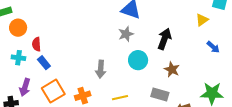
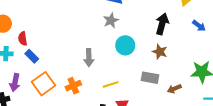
black arrow: (164, 39) -> (162, 24), moved

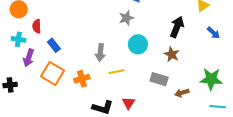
blue rectangle: (32, 56) -> (54, 45), moved
purple arrow: (15, 82) -> (29, 58), moved
orange square: (44, 84) -> (53, 73), turned -30
yellow line: (111, 84) -> (117, 72), moved

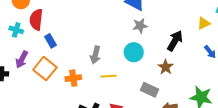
gray star: (126, 18) -> (140, 26), moved
red semicircle: (37, 26) -> (36, 20), size x1.5
purple arrow: (29, 58) -> (22, 59), moved

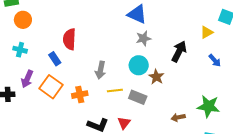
red semicircle: (36, 20) -> (69, 39), moved
brown star: (166, 67) -> (156, 77), moved
gray rectangle: (150, 90) -> (138, 97), moved

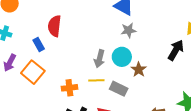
black arrow: (179, 51) -> (176, 50), moved
gray arrow: (100, 70) -> (100, 59), moved
orange cross: (80, 95) -> (69, 88), moved

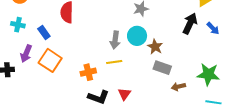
blue rectangle: (39, 44) -> (44, 32), moved
gray rectangle: (119, 89) -> (162, 68), moved

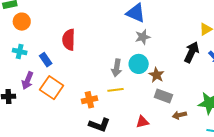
red triangle: (124, 94) -> (142, 122), moved, turned 40

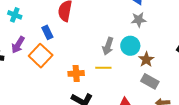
blue rectangle: (46, 60) -> (47, 32), moved

